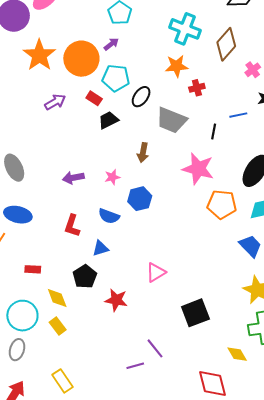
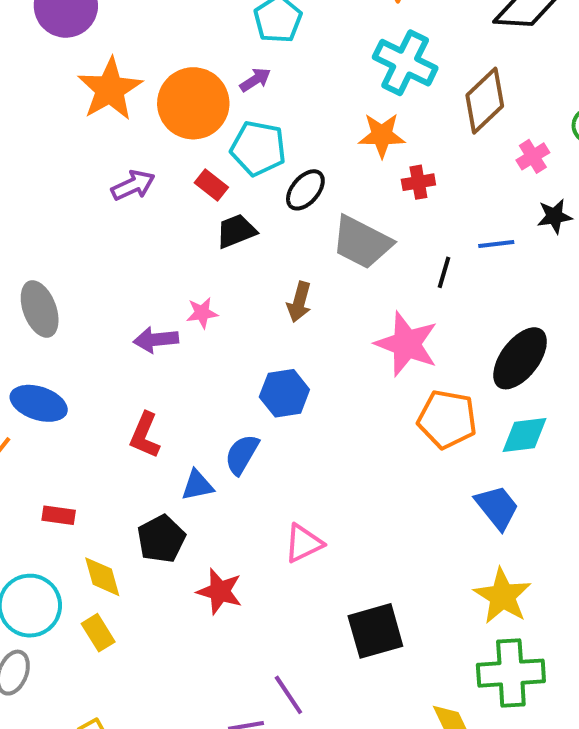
pink star: (112, 177) -> (202, 313), moved
blue semicircle: (109, 216) -> (242, 454), moved, turned 95

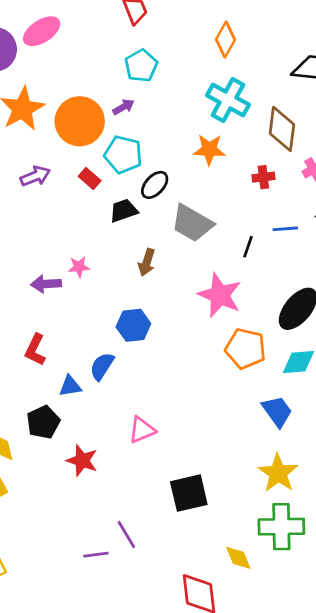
brown diamond: (485, 101) -> (282, 129), turned -42
red cross: (418, 182) -> (263, 177), moved
black trapezoid: (236, 231) -> (124, 211), moved

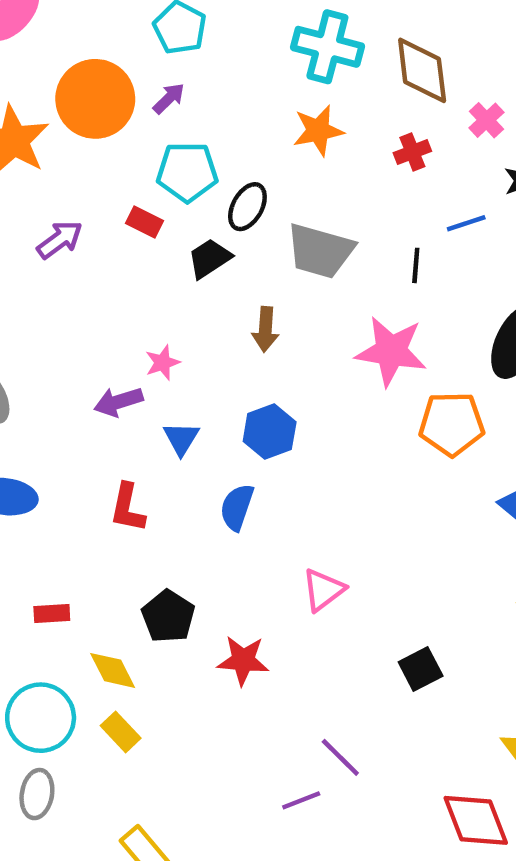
orange circle: (80, 121) -> (95, 99), moved
blue triangle: (70, 386) -> (181, 438), moved, turned -35
black square: (189, 493) -> (421, 669), size x0.7

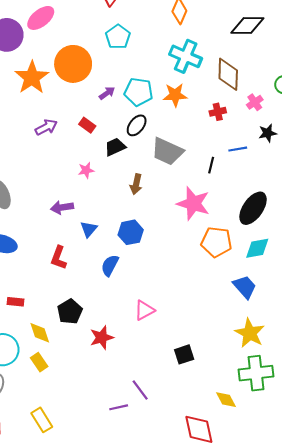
purple arrow: (169, 98) -> (107, 93), moved
cyan pentagon: (187, 172) -> (138, 92), moved
pink star: (163, 363) -> (86, 170), moved
red star: (243, 660) -> (102, 338), turned -30

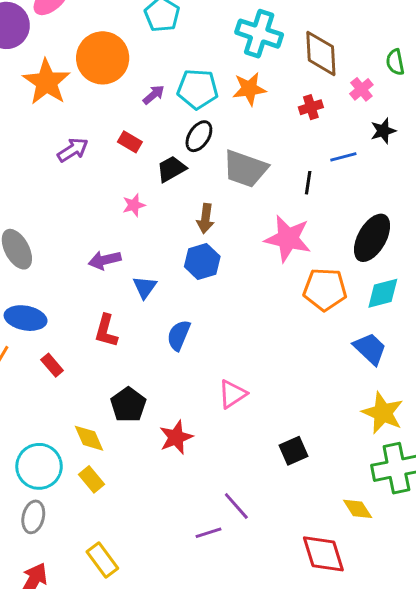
blue hexagon: (131, 232) -> (202, 261), moved
red rectangle: (15, 302) -> (52, 365), moved, turned 49

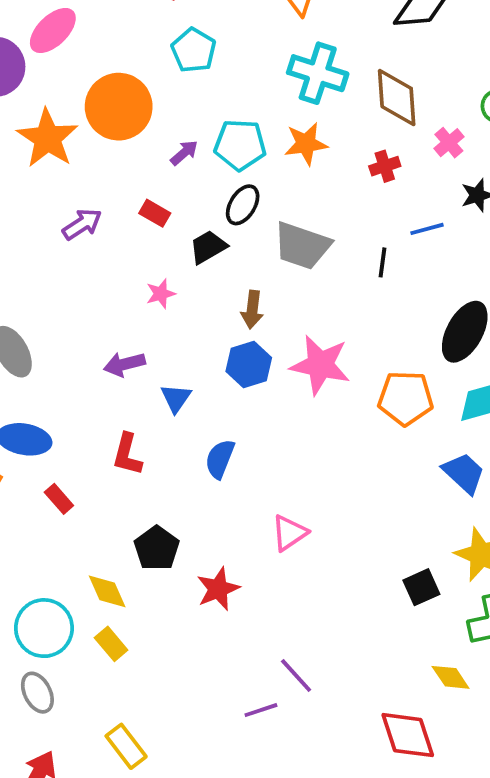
pink star: (288, 239) -> (320, 365), moved
black square: (294, 451) -> (421, 587), moved
gray ellipse: (33, 517) -> (37, 693), turned -40

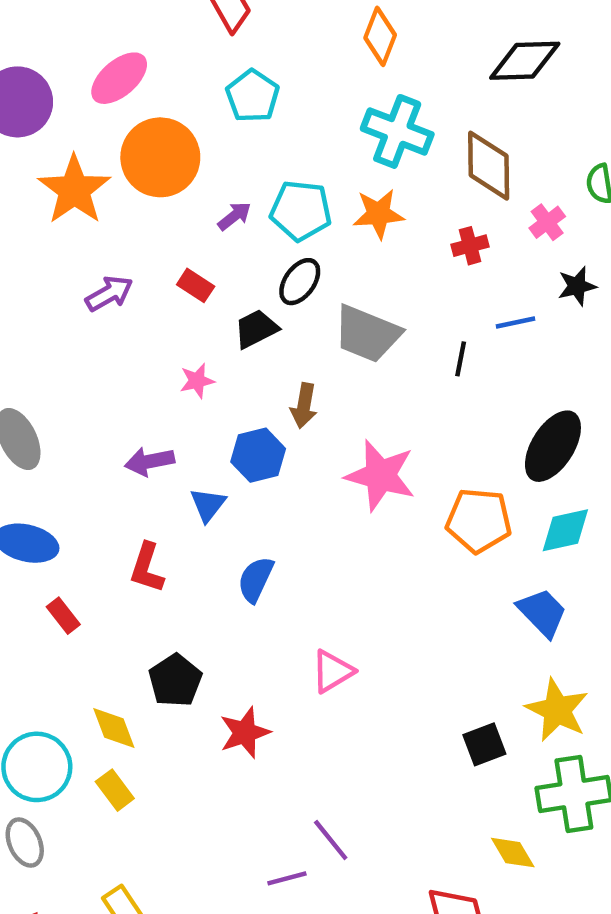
pink ellipse: (53, 30) -> (119, 78), moved
blue hexagon: (249, 364) -> (258, 455), moved

